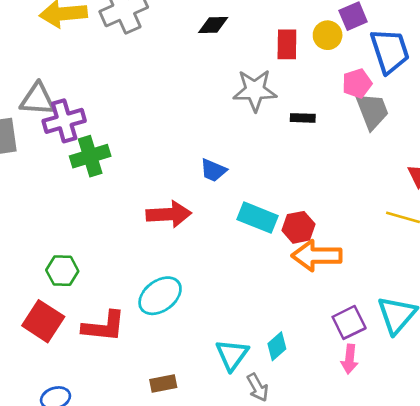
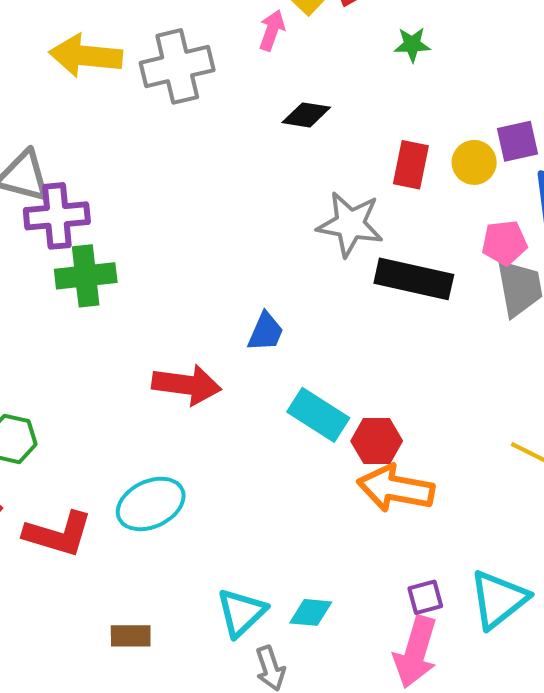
black rectangle: (303, 118) -> (414, 279), size x2.0
blue trapezoid: (213, 170) -> (266, 332), turned -100
purple square: (349, 322) -> (425, 597), size x0.7
cyan diamond: (277, 346) -> (311, 612), turned 36
pink arrow: (350, 359) -> (416, 652), size x1.6

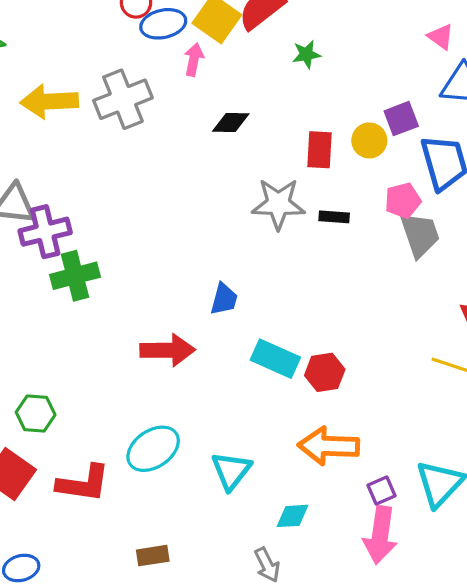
black rectangle: (414, 279) -> (334, 217), moved, size x0.5
orange arrow: (396, 488) -> (329, 446), moved
cyan triangle: (241, 612) -> (231, 471), moved

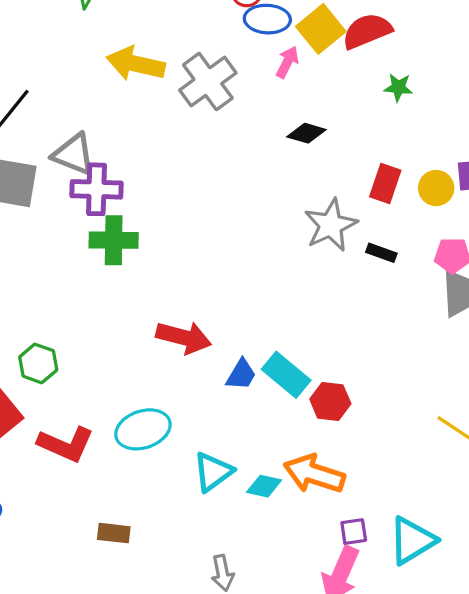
gray cross: (123, 99) -> (208, 82), turned -30
gray star: (278, 204) -> (331, 225), turned 30
blue trapezoid: (224, 299) -> (241, 375), moved
cyan diamond: (293, 516) -> (264, 486), moved

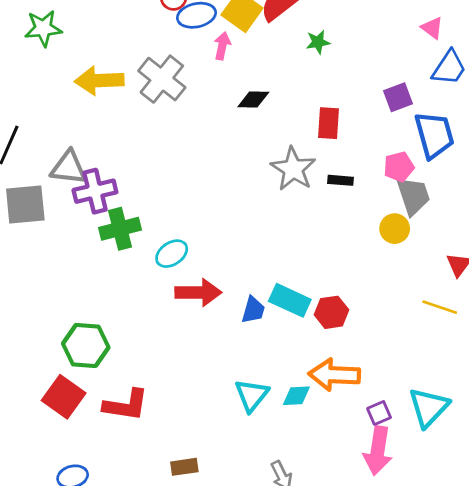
yellow circle: (436, 188) -> (395, 229), moved
green hexagon: (38, 363) -> (86, 345), size x1.4
cyan ellipse: (143, 429) -> (172, 254), moved, size x0.7

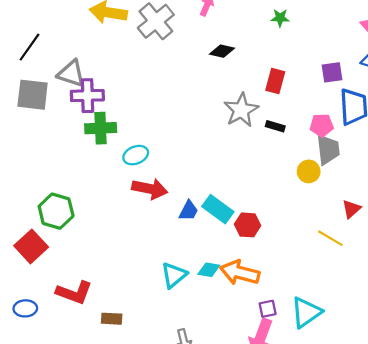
cyan diamond: (296, 396) -> (209, 270), moved
red L-shape: (126, 405) -> (74, 293), moved

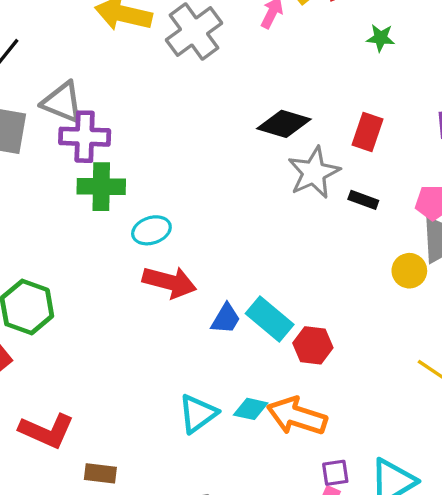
black diamond: (222, 51) -> (284, 124), moved, size x1.4

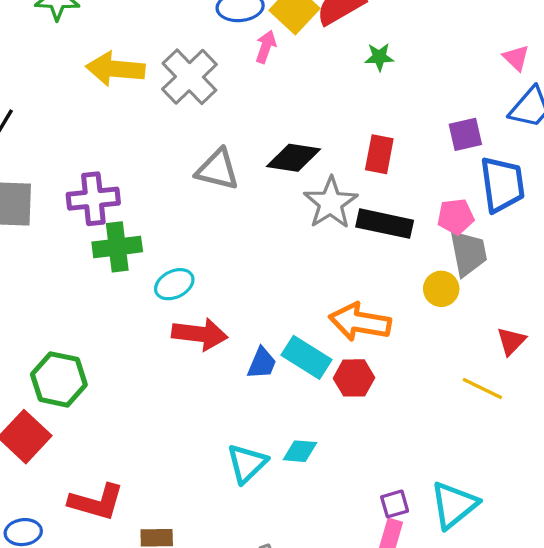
gray triangle: (62, 102) -> (217, 170), moved
black rectangle: (363, 200) -> (385, 224), size x1.8
orange arrow: (297, 416) -> (360, 322), moved

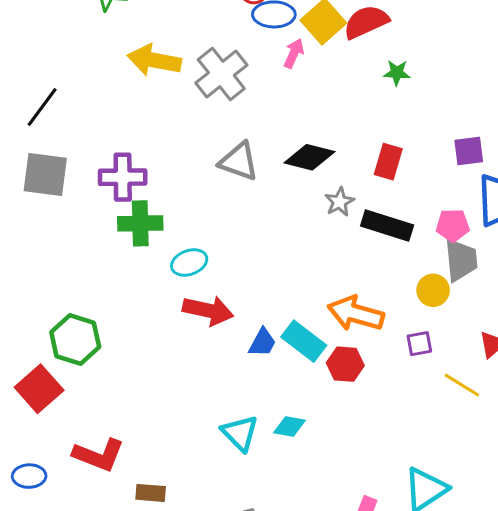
gray star: (331, 203) -> (339, 202), size x0.6
cyan triangle: (247, 463) -> (240, 433), turned -36
purple square: (395, 504) -> (419, 344), moved

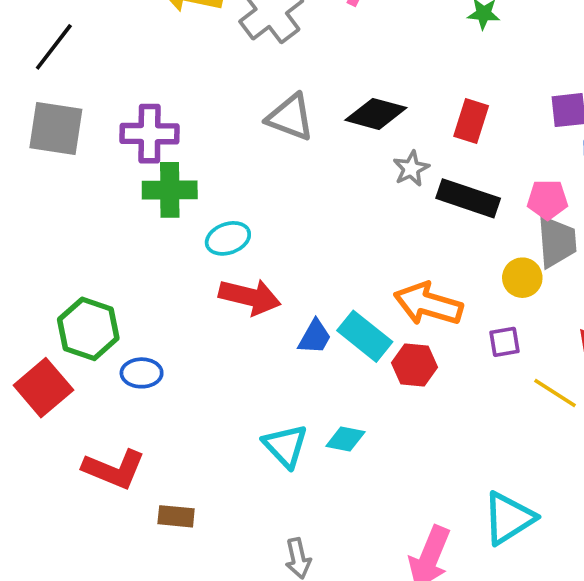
blue ellipse: (29, 476) -> (142, 373), moved

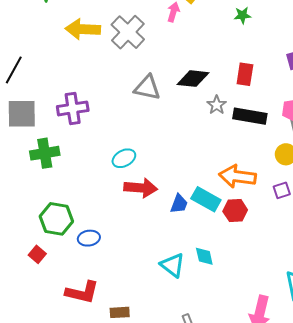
green cross: (170, 190) -> (45, 153), moved
red square: (43, 388) -> (37, 254), size x0.6
cyan diamond: (345, 439) -> (204, 256), turned 75

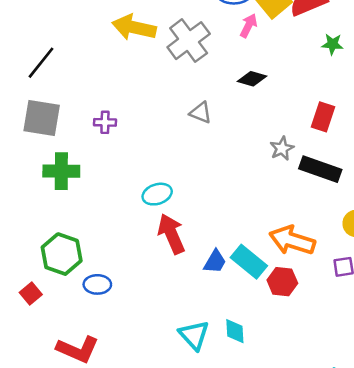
black diamond: (193, 79) -> (252, 79), moved, size x0.7
gray triangle: (147, 88) -> (201, 113), size x0.7
purple cross: (73, 108) -> (105, 122), size x0.6
red arrow: (141, 188) -> (171, 234), turned -128

